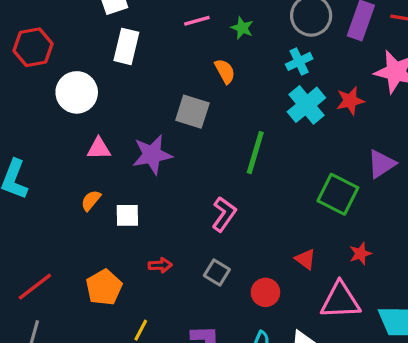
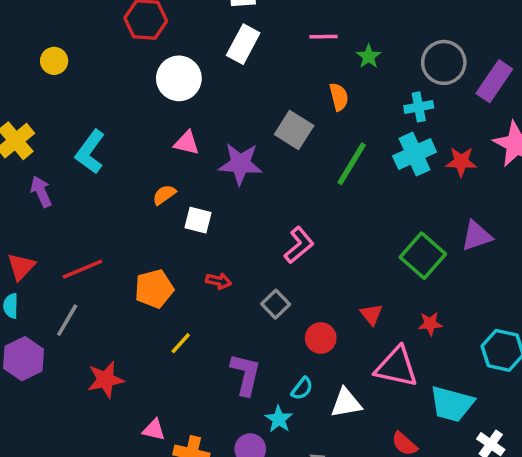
green line: (255, 153) -> (352, 164), moved

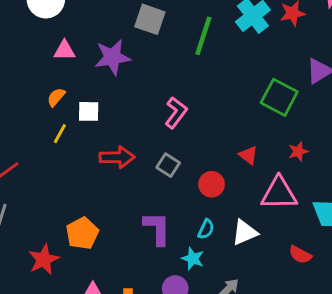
red arrow: (219, 281) -> (117, 157), size x1.6
orange pentagon: (154, 289) -> (82, 233), moved
yellow line: (181, 343) -> (60, 134), moved

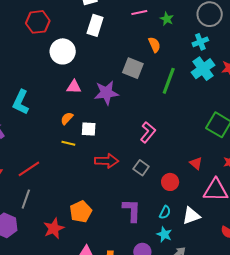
yellow line: (60, 134) -> (68, 143), turned 72
cyan star: (193, 259) -> (164, 234), moved

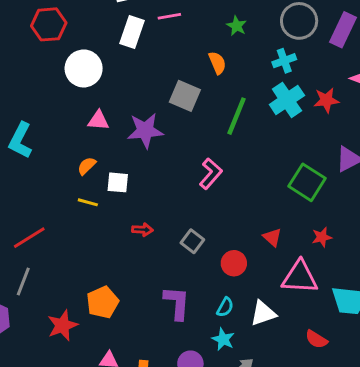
pink line: (139, 13) -> (169, 16), moved
pink L-shape: (148, 132) -> (211, 174), moved
red arrow: (107, 161) -> (143, 230), size x0.6

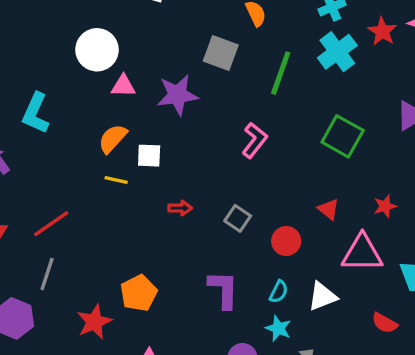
white circle: (84, 68) -> (97, 50), moved
red star: (326, 100) -> (382, 31), moved, turned -30
orange semicircle: (87, 166) -> (113, 139), size x1.4
green square: (307, 182) -> (343, 136), moved

